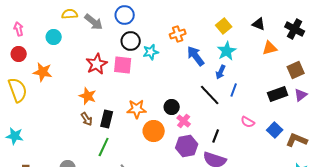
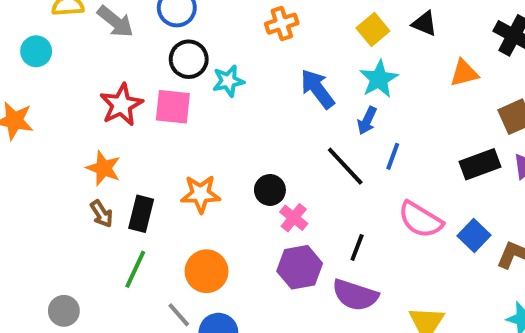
black triangle: (259, 24) -> (424, 24), moved
orange cross: (178, 34) -> (282, 24), moved
pink semicircle: (248, 122) -> (421, 220), size x1.6
orange circle: (154, 131) -> (207, 271), moved

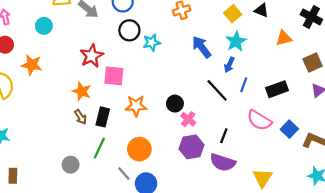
pink square: (173, 107) -> (114, 76), moved
black rectangle: (480, 164) -> (277, 89), moved
gray circle: (64, 311) -> (71, 165), moved

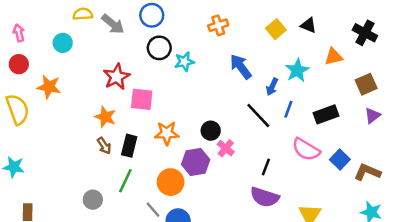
cyan star: (236, 41) -> (297, 70), moved
purple hexagon: (192, 147) -> (196, 162), moved

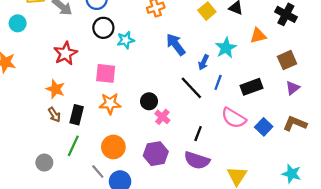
pink square: (142, 99) -> (106, 73), moved
purple hexagon: (196, 162) -> (156, 154), moved
brown L-shape: (367, 172) -> (295, 124), moved

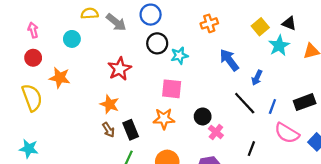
cyan star: (226, 48) -> (279, 46), moved
pink square: (106, 73) -> (172, 89), moved
blue line: (218, 82) -> (272, 107), moved
black rectangle: (77, 115) -> (131, 130), turned -36

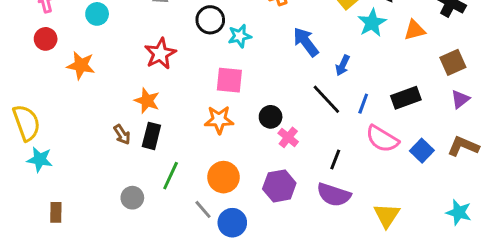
yellow semicircle: (32, 98) -> (26, 123), moved
brown arrow: (108, 130) -> (122, 134), moved
black rectangle: (131, 130) -> (151, 136), moved, turned 36

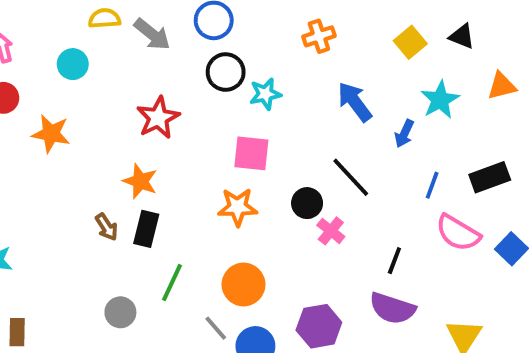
cyan star: (372, 23) -> (440, 100), moved
black line: (326, 99) -> (351, 177), moved
purple hexagon: (279, 186) -> (319, 326), moved

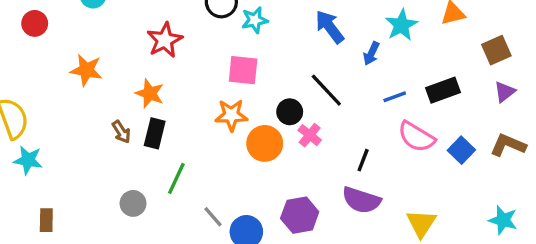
orange star: (51, 134) -> (86, 70), moved
blue line: (432, 185) -> (395, 97), turned 50
orange circle: (243, 284) -> (265, 143), moved

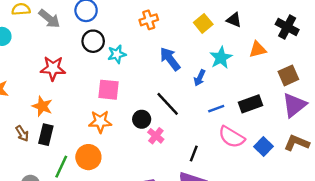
red star: (165, 40) -> (53, 68), turned 30
purple triangle: (505, 92) -> (294, 105), size x1.6
orange circle: (265, 143) -> (88, 157), moved

